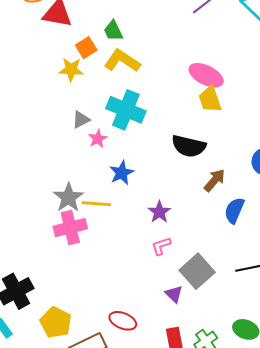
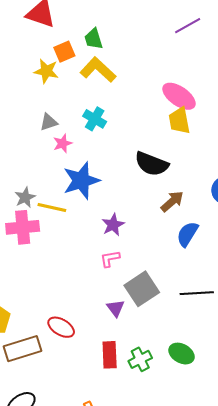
cyan cross: (126, 110) -> (95, 119), size x0.6
blue star: (122, 173) -> (81, 181), size x1.5
gray star: (68, 198) -> (25, 197), size x0.7

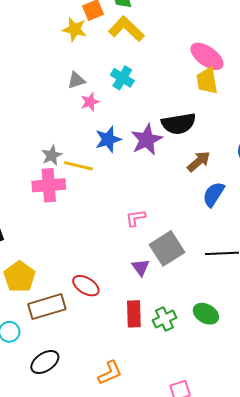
black semicircle: (152, 164) -> (179, 124), turned -32
blue star: (81, 181) -> (108, 139), size x0.7
purple star: (113, 225) -> (147, 140), moved, size x1.4

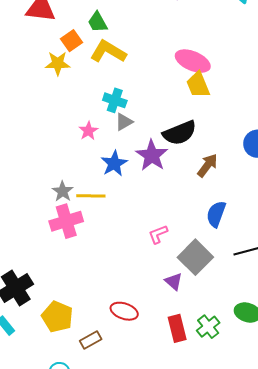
gray triangle: (76, 80) -> (124, 122), moved
blue semicircle: (214, 194) -> (216, 214), moved
brown rectangle: (47, 307) -> (91, 340), size x0.6

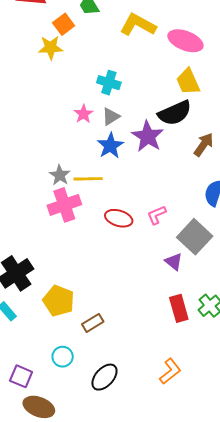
yellow L-shape: (108, 52) -> (138, 25), moved
yellow trapezoid: (198, 85) -> (188, 82), moved
gray triangle: (124, 122) -> (111, 117), moved
red ellipse: (124, 311) -> (119, 218), moved

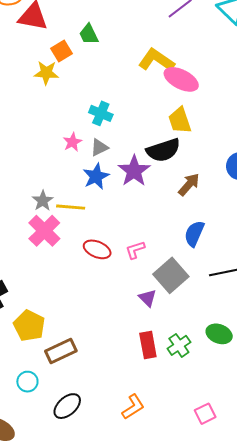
yellow L-shape: (138, 25) -> (156, 60), moved
pink cross: (64, 205) -> (44, 231), turned -32
brown rectangle: (93, 323) -> (61, 351), size x1.4

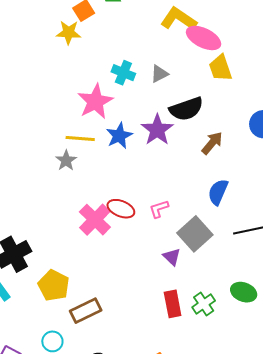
yellow trapezoid: (180, 120) -> (220, 68), moved
pink star: (72, 142) -> (95, 102), size x1.8
gray triangle: (99, 147) -> (159, 74), moved
yellow line: (71, 207) -> (80, 139), moved
pink cross: (44, 231) -> (95, 220), moved

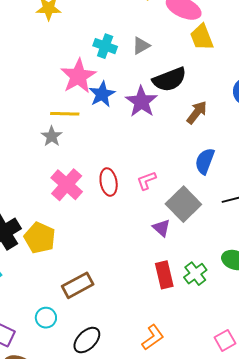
blue star: (119, 136) -> (102, 94), moved
red ellipse: (121, 209) -> (109, 182), turned 60
pink cross: (95, 220) -> (67, 185), moved
yellow pentagon: (54, 285) -> (40, 238), moved

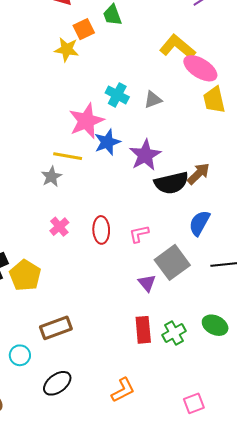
black semicircle: (169, 79) -> (171, 183), moved
pink cross: (67, 185) -> (59, 227), size x0.6

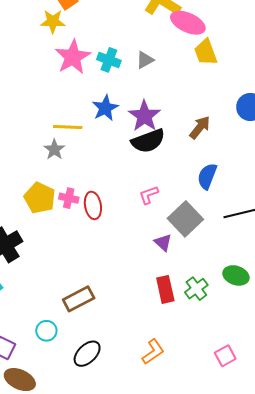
pink star: (86, 121) -> (73, 57), moved
black semicircle: (171, 183) -> (148, 141), moved
pink cross: (59, 227) -> (69, 198), turned -30
red ellipse: (101, 230) -> (93, 205), moved
yellow pentagon: (25, 275) -> (40, 198), moved

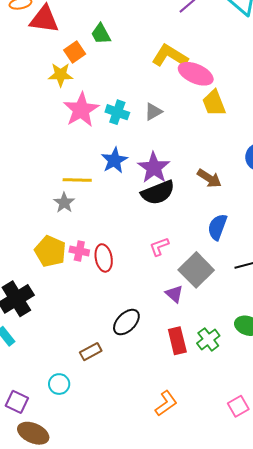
brown arrow: (200, 127) -> (209, 178), turned 85
brown rectangle: (79, 299) -> (91, 352), size x0.7
black ellipse: (87, 354) -> (126, 322), moved

